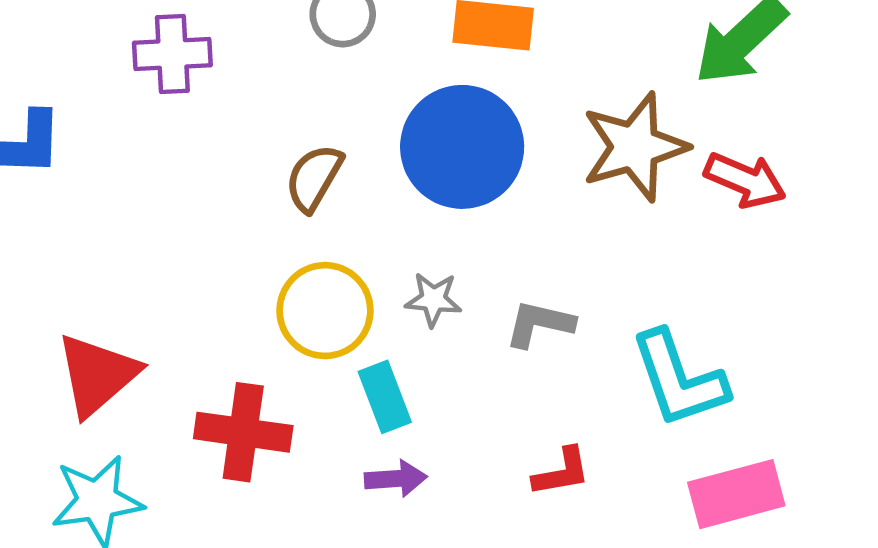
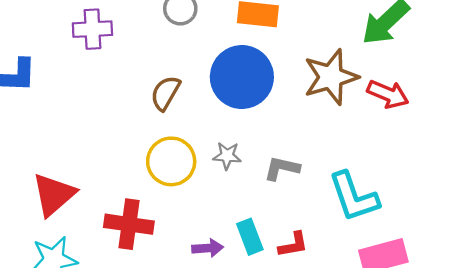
cyan rectangle: (385, 397) -> (250, 237), moved

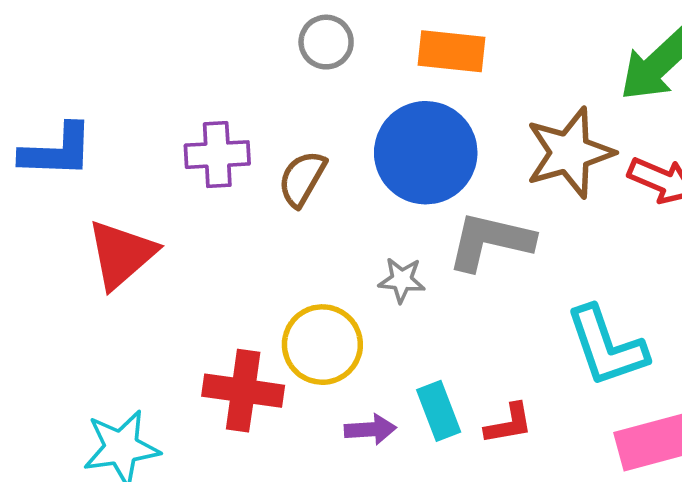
purple cross: (92, 29) -> (217, 155), moved
yellow circle: (171, 161) -> (322, 345), moved
gray L-shape: (282, 168) -> (490, 241), moved, size x1.5
red triangle: (54, 194) -> (121, 254), moved

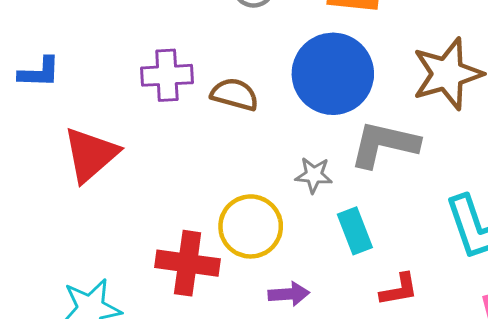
blue L-shape: (57, 151) -> (39, 72), size x0.7
brown semicircle: (302, 179) -> (234, 94), turned 75
cyan rectangle: (439, 411) -> (355, 231), moved

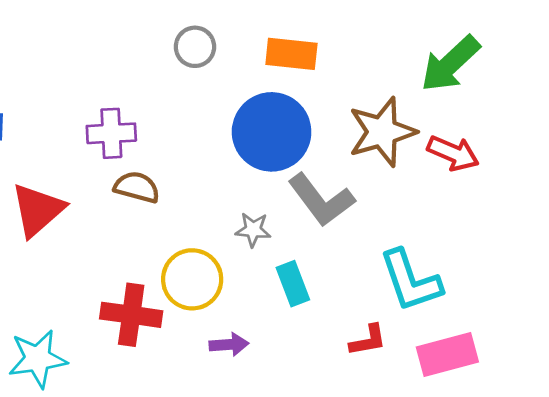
brown semicircle: (234, 94) -> (137, 187), moved
gray L-shape: (384, 144) -> (321, 200), turned -140
red L-shape: (399, 290) -> (368, 340), moved

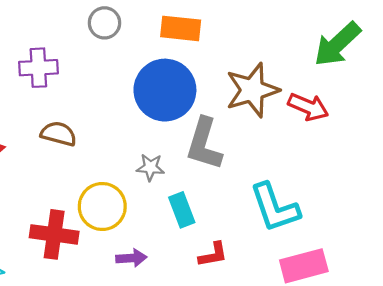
green arrow: (450, 64) -> (337, 44), moved
purple cross: (111, 133) -> (38, 68), moved
gray L-shape: (321, 200) -> (204, 144), turned 54
red L-shape: (368, 340) -> (213, 255), moved

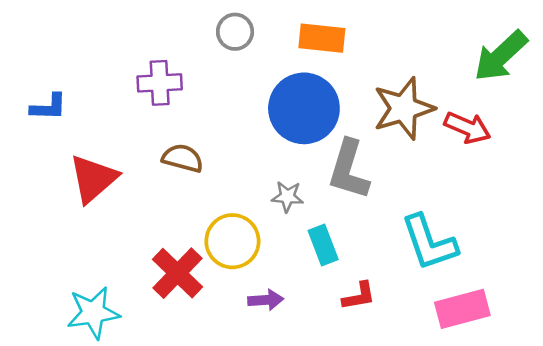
red cross: (54, 234) -> (178, 273), turned 36

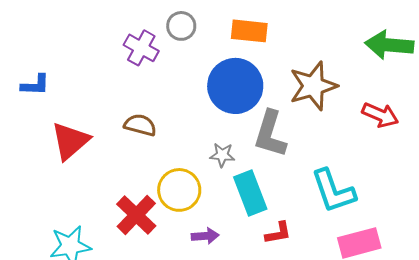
green arrow: (501, 56) -> (389, 45), turned 48
purple cross: (160, 83) -> (141, 48), moved, turned 32
red arrow: (467, 128) -> (380, 115), moved
cyan rectangle: (323, 245) -> (250, 193), size x1.4

